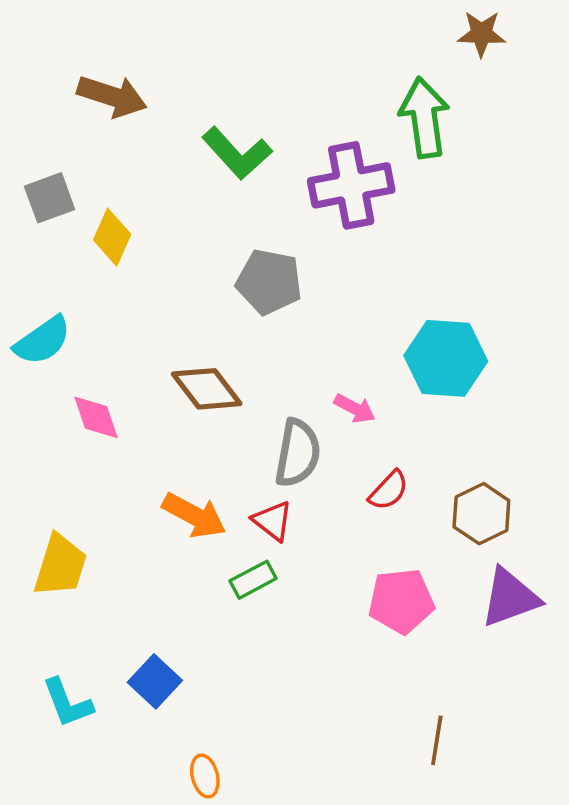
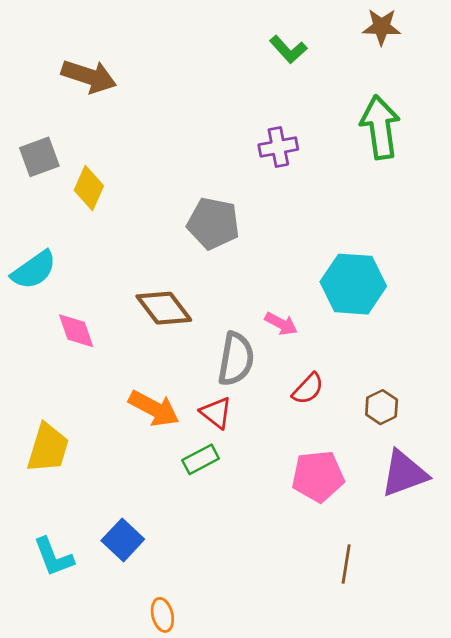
green arrow: (424, 118) -> (380, 127), moved
green L-shape: (237, 153) -> (288, 49), moved, size x0.7
purple cross: (351, 185) -> (278, 147), size x0.6
brown hexagon: (481, 514) -> (382, 407), size x0.7
brown line: (437, 740) -> (346, 564), moved

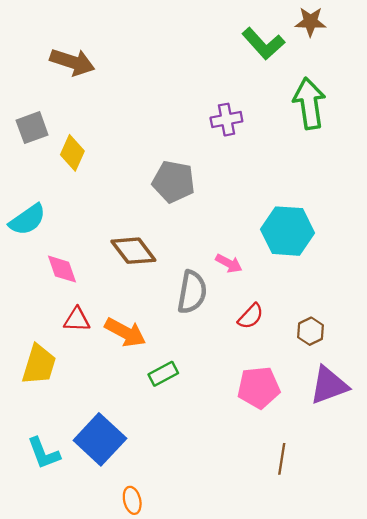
green L-shape: (288, 49) -> (263, 44), moved, size x1.4
red triangle: (216, 413) -> (77, 320), moved, turned -36
blue square: (123, 540) -> (100, 439), size x1.5

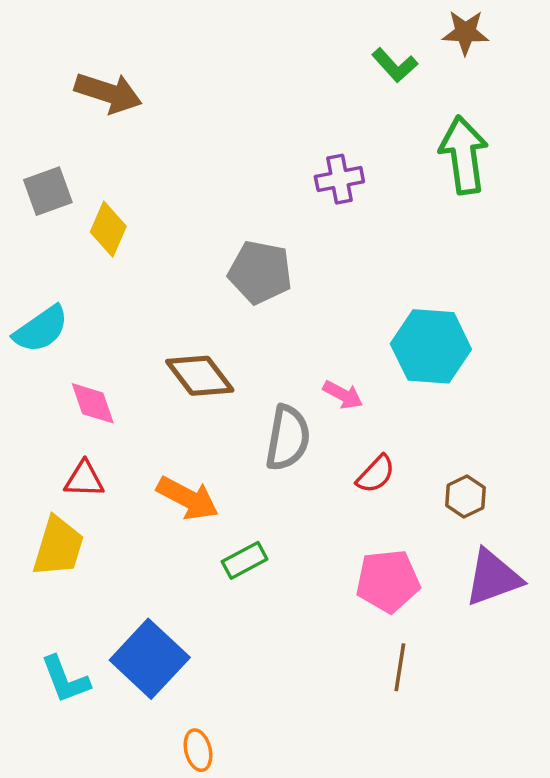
green L-shape: (263, 44) -> (395, 65), size x0.7
red triangle: (77, 320) -> (84, 479), moved
brown line: (282, 459) -> (400, 667), moved

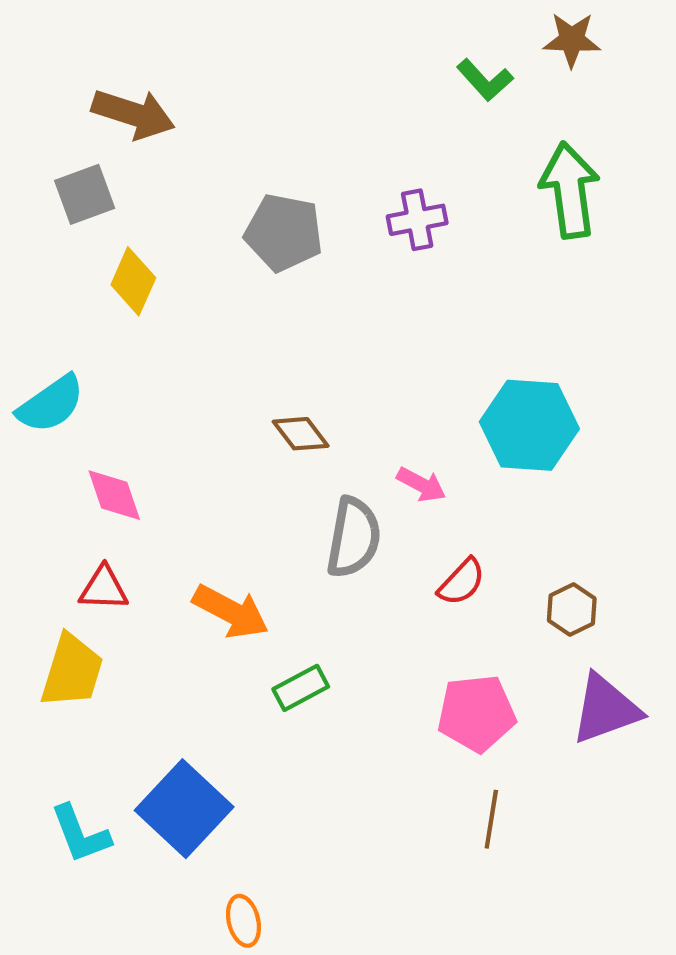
gray square: (48, 191) -> (85, 194), moved
gray pentagon: (260, 272) -> (284, 232), moved
brown diamond: (200, 376) -> (301, 434), moved, size x0.7

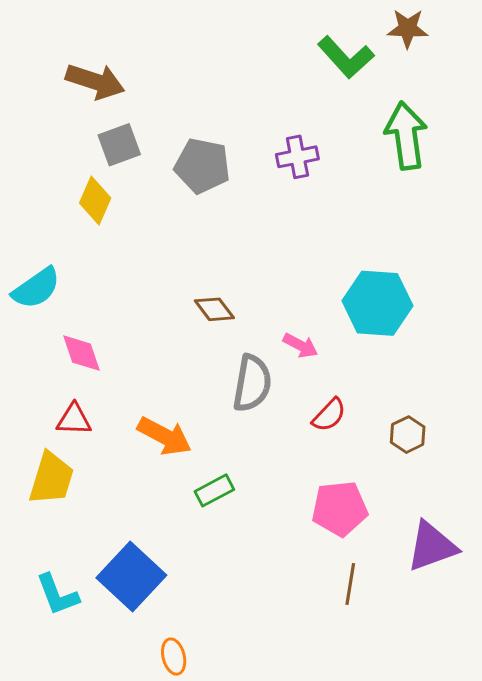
green L-shape: (485, 80) -> (346, 57), size x1.4
gray square: (85, 194) -> (119, 145), moved
purple triangle: (606, 709) -> (432, 546), moved

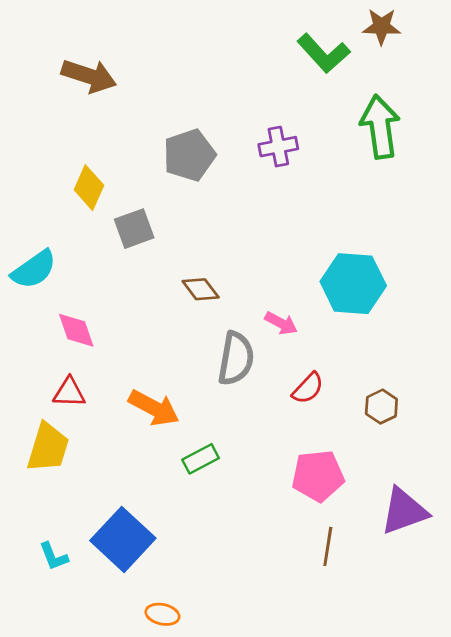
gray square: (119, 145) -> (134, 229), moved
gray pentagon: (202, 166) -> (189, 155), turned -30
cyan L-shape: (57, 595) -> (54, 556), size x0.7
orange ellipse: (174, 657) -> (162, 614), turned -64

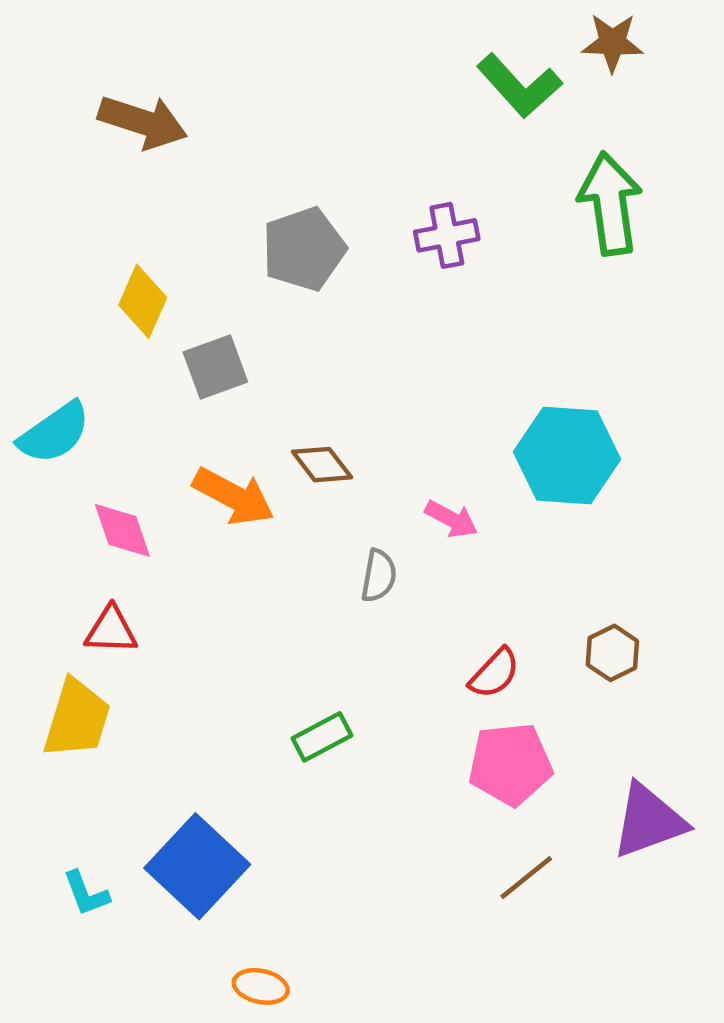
gray semicircle: (236, 359) -> (379, 576), size x0.6
red semicircle: (308, 388) -> (494, 673), moved
orange arrow: (154, 408) -> (234, 496), moved
brown line: (328, 546) -> (526, 878), turned 42

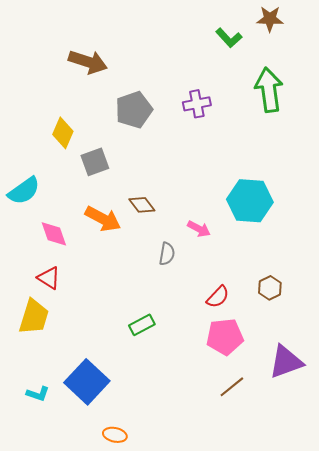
green L-shape: (519, 86) -> (229, 38), size x0.7
brown arrow: (143, 122) -> (88, 62), moved
red triangle: (111, 630) -> (49, 278), turned 30
cyan L-shape: (86, 893) -> (38, 394), turned -50

